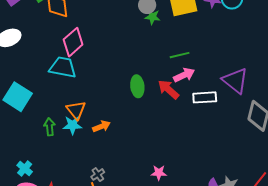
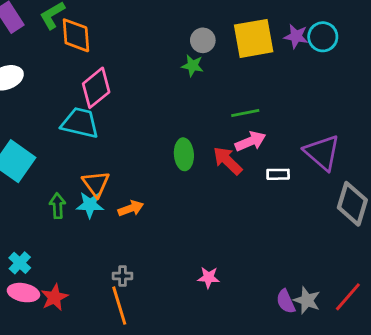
green star: (152, 17) -> (192, 66), moved
white rectangle: (205, 97) -> (278, 174), size x0.7
gray cross: (98, 174) -> (123, 276), turned 32

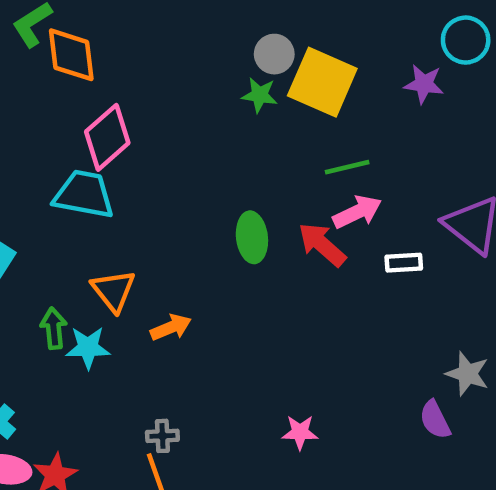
purple star: (296, 36) -> (424, 84), moved
yellow square: (254, 38) -> (322, 82), moved, turned 36
cyan star: (90, 205) -> (88, 348), moved
gray star: (307, 300) -> (468, 374), moved
purple semicircle: (286, 301) -> (435, 420), moved

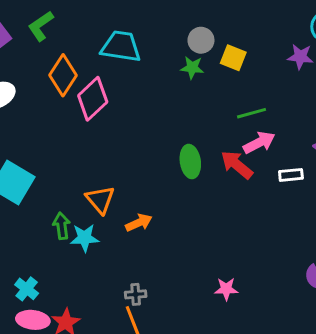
orange diamond: (71, 55) -> (63, 75), moved, turned 42
yellow square: (322, 82) -> (233, 58), size x0.6
cyan trapezoid: (84, 194) -> (121, 46), moved

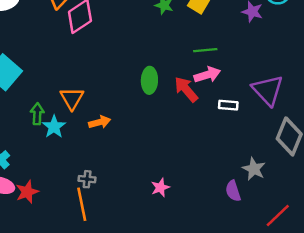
cyan star: (85, 238) -> (54, 127), turned 30
pink star: (226, 289) -> (160, 188), turned -30

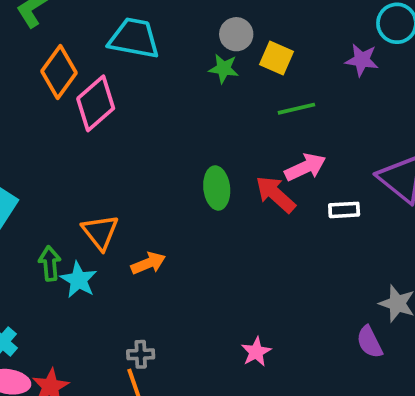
green line: (205, 50) -> (296, 109), moved

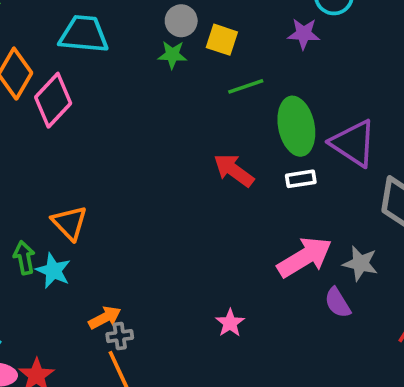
pink arrow: (305, 167) -> (305, 257), moved, size x1.4
green ellipse: (217, 188) -> (296, 126), moved, size x1.4
orange arrow: (148, 263) -> (105, 318), moved

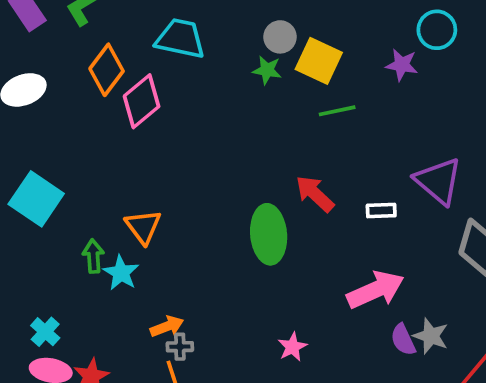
yellow square: (222, 40) -> (319, 61), size x1.4
green ellipse: (296, 126) -> (269, 234), moved
gray star: (360, 263) -> (431, 336), moved

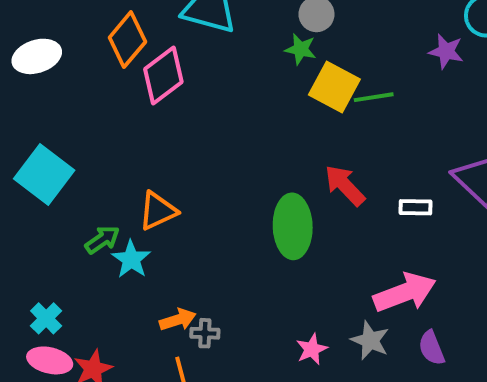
yellow square: (319, 61) -> (334, 87), moved
orange triangle: (143, 227) -> (158, 211), turned 39
green arrow: (93, 256) -> (102, 240), turned 56
gray star: (431, 336) -> (370, 340), moved
gray cross: (180, 347) -> (205, 333), moved

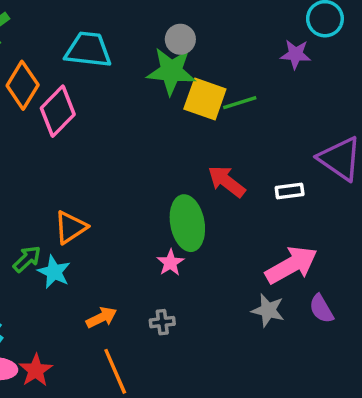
green star: (301, 49) -> (171, 71), size x1.8
gray cross: (205, 333) -> (162, 322), moved
pink star: (312, 349) -> (170, 263), moved

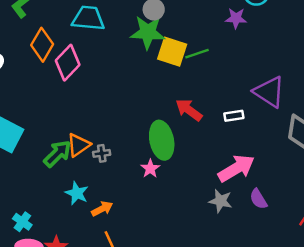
green arrow: (27, 259) -> (57, 154), moved, size x1.4
cyan star: (54, 272) -> (77, 193), moved
gray cross: (162, 322) -> (102, 153), moved

